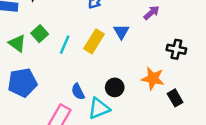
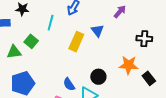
green triangle: (17, 43) -> (14, 52), turned -35
cyan line: (65, 45) -> (51, 23), moved

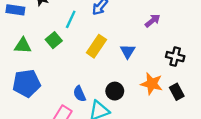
blue triangle: (97, 31) -> (128, 51), moved
green square: (31, 41) -> (54, 40), moved
black rectangle: (149, 78) -> (177, 92), moved

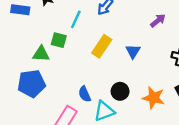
green square: (54, 40) -> (59, 40), turned -35
green triangle: (23, 46) -> (41, 54), moved
orange star: (152, 84) -> (154, 98), moved

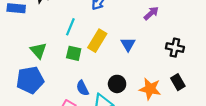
cyan line: (76, 19) -> (70, 27), moved
green square: (59, 40) -> (74, 53), moved
green triangle: (41, 54) -> (38, 51), turned 48

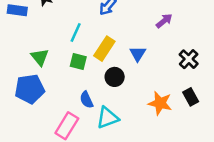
black cross: (175, 48) -> (189, 59), turned 30
black circle: (117, 84) -> (115, 77), moved

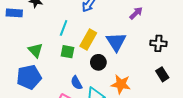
blue triangle: (138, 54) -> (116, 42), size x1.5
black cross: (189, 59) -> (158, 43), turned -35
orange star: (160, 103) -> (121, 84), moved

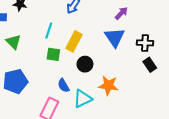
blue triangle: (116, 42) -> (115, 37), moved
green triangle: (35, 50) -> (14, 42), moved
black rectangle: (162, 74) -> (150, 65), moved

